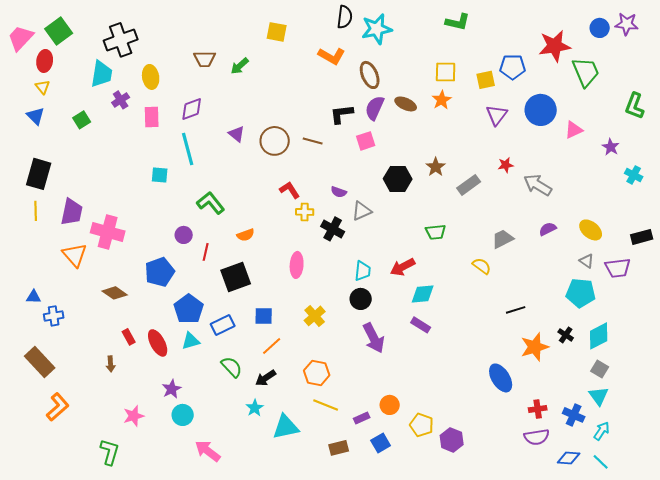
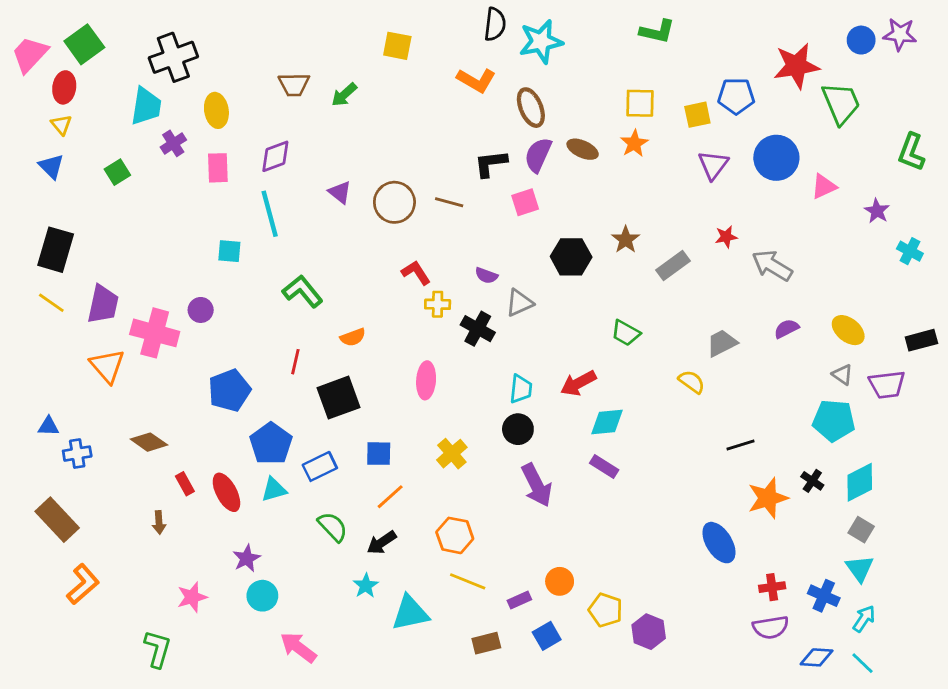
yellow line: (36, 211) -> (51, 303), turned -54
green trapezoid: (436, 232) -> (626, 333), turned 35
purple circle: (184, 235) -> (201, 310), moved
brown diamond: (115, 293) -> (149, 442), moved

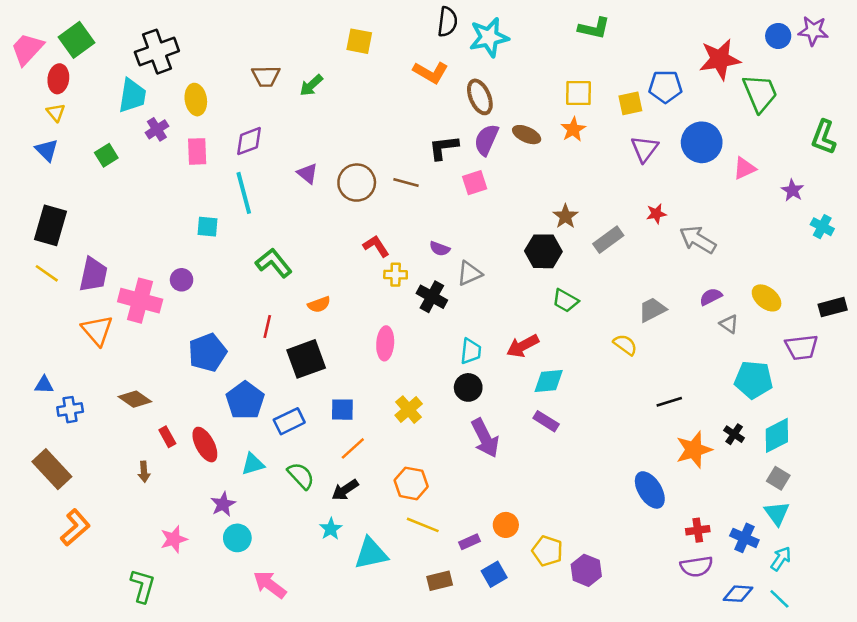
black hexagon: (571, 257) -> (543, 251), moved
gray triangle: (842, 375) -> (729, 324), moved
cyan triangle: (274, 489) -> (253, 464), moved

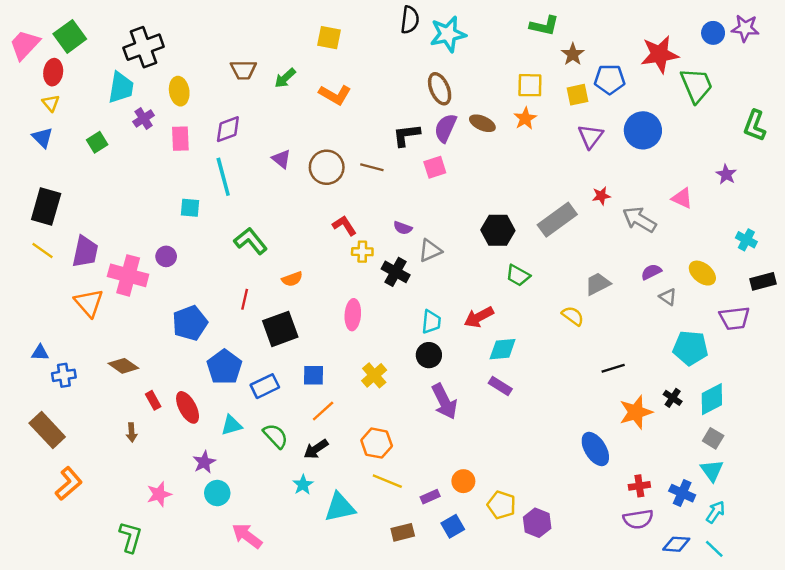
orange L-shape: (431, 72) -> (335, 95), moved
pink triangle: (744, 168) -> (682, 198), moved, turned 50
brown star: (565, 216) -> (573, 54), moved
cyan cross: (822, 227) -> (746, 240), moved
gray rectangle: (608, 240) -> (557, 220), size x1.4

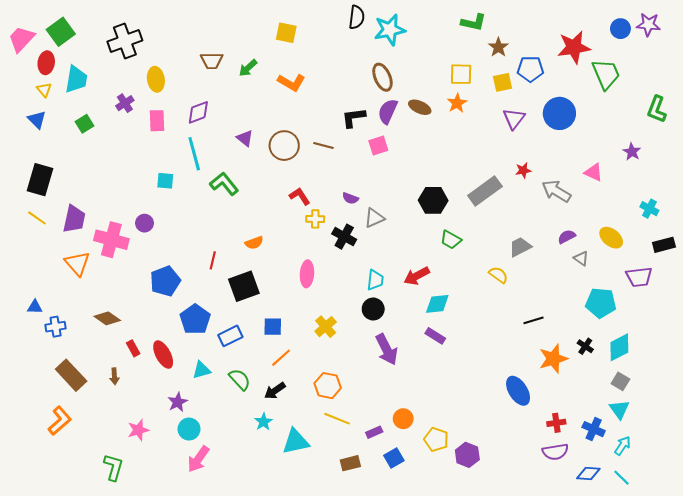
cyan trapezoid: (121, 88) -> (76, 79), moved
green L-shape: (251, 241) -> (224, 184), moved
brown rectangle: (47, 430) -> (71, 375), moved
pink arrow: (247, 536) -> (198, 459), moved, turned -92

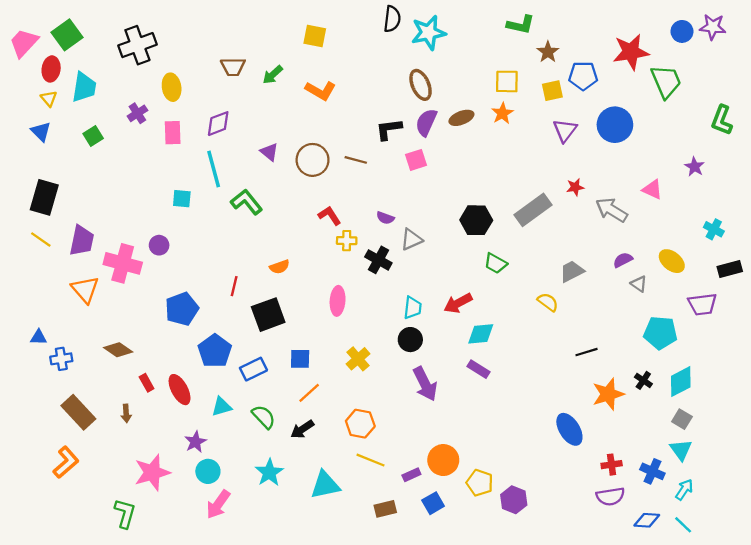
brown ellipse: (420, 107) -> (461, 118), turned -45
orange circle: (403, 419) -> (443, 460), size x1.4
cyan star: (263, 422) -> (269, 473), moved, size x1.4
pink star: (138, 430) -> (152, 473), size x1.5

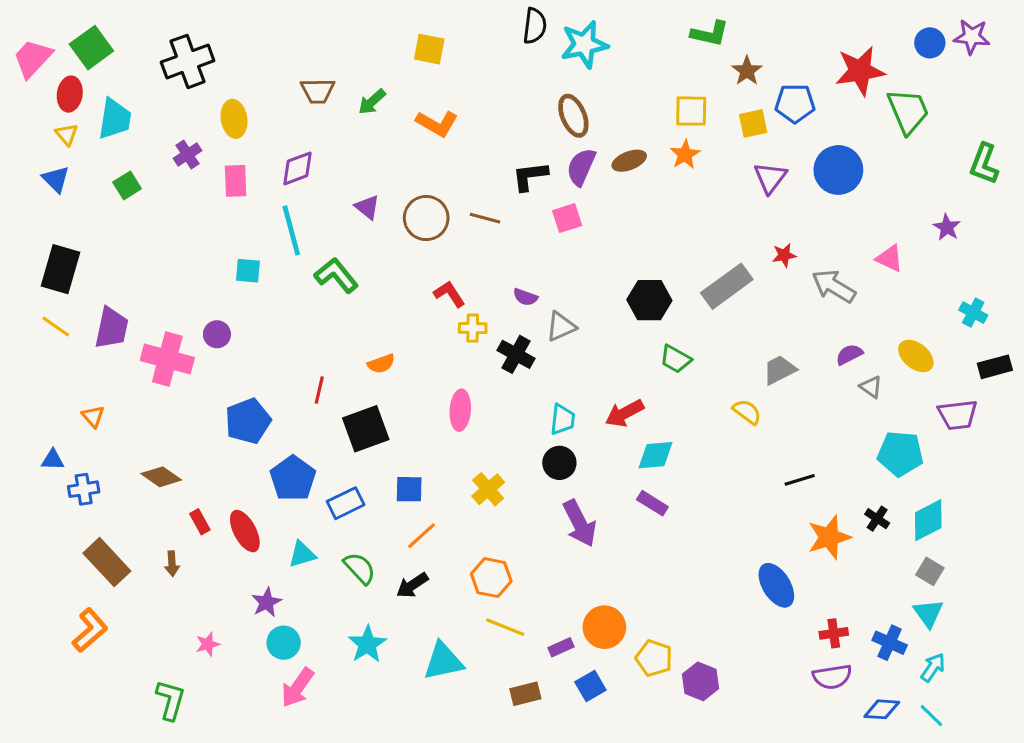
orange triangle: (85, 290) -> (93, 416), moved, size x0.6
pink star: (152, 473) -> (208, 644), size x0.5

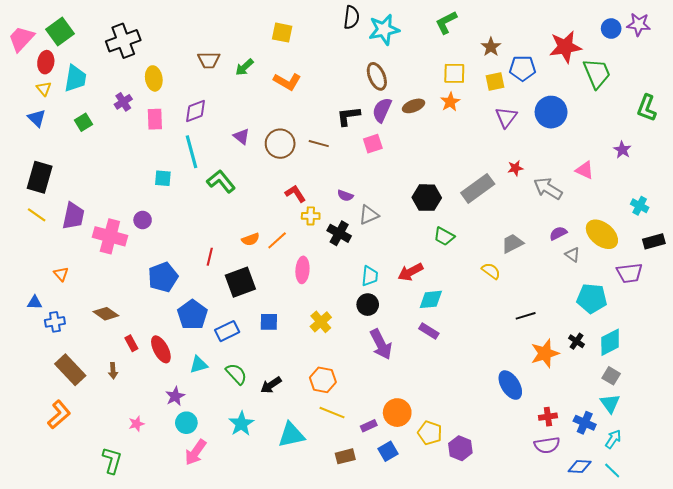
green L-shape: (710, 34) -> (446, 22), moved, turned 140
yellow ellipse: (916, 356) -> (602, 234), size x1.4
orange line: (422, 536) -> (277, 240), moved

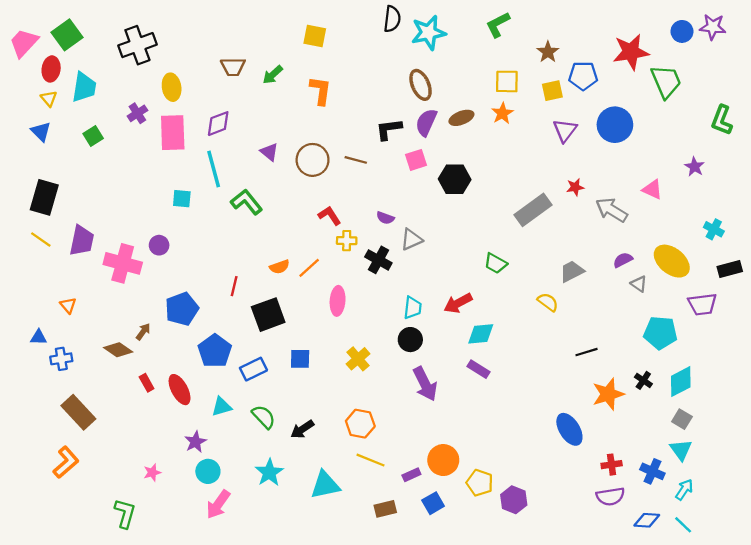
orange L-shape: (287, 81) -> (320, 91), turned -112
pink rectangle: (155, 119) -> (173, 133), size x1.5
black hexagon: (427, 198) -> (455, 179), moved
brown arrow: (113, 371) -> (143, 332), moved, turned -140

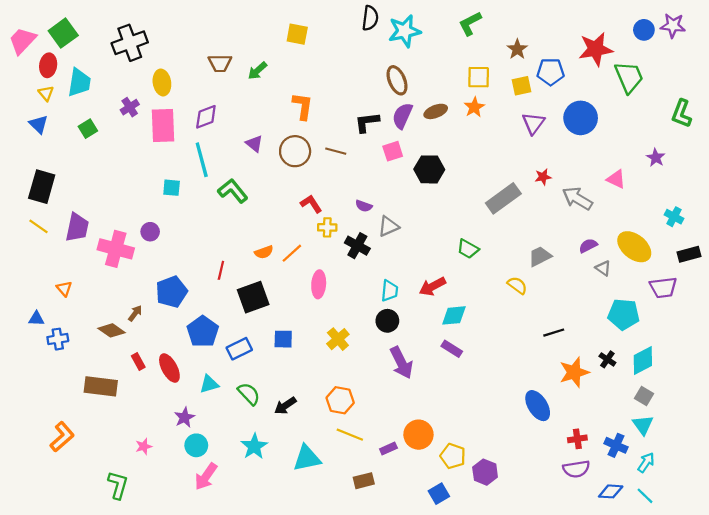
orange L-shape: (320, 91) -> (303, 106), moved
brown rectangle: (78, 412) -> (101, 386), moved, turned -40
blue square: (433, 503) -> (439, 494), moved

